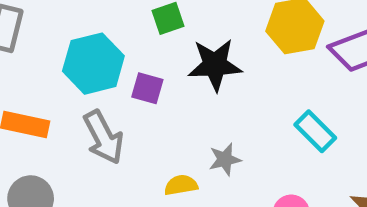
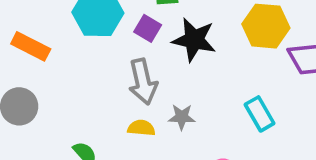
purple square: (147, 88) -> (148, 28), moved
gray arrow: (104, 137) -> (143, 82), moved

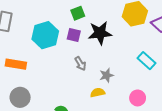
gray arrow: (143, 82) -> (80, 64), size x0.6
yellow semicircle: (141, 128) -> (98, 93), moved

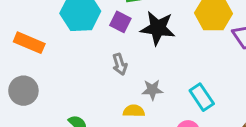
cyan rectangle: (147, 61) -> (202, 97), moved

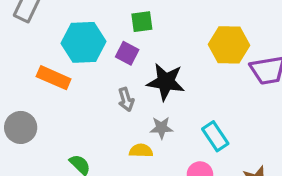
black star: (158, 28) -> (166, 82), moved
orange rectangle: (29, 43) -> (54, 78), moved

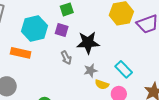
yellow semicircle: (141, 151) -> (102, 84), moved, turned -152

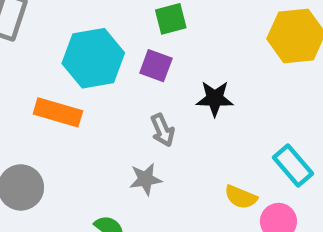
black star: (88, 43) -> (215, 98), size x0.7
gray star: (91, 70) -> (145, 179), moved

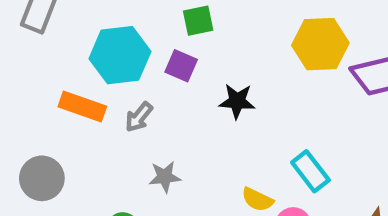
gray arrow: (162, 130) -> (139, 117), moved, turned 60

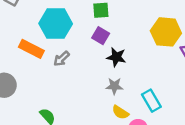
purple square: (181, 66) -> (101, 36), moved
gray star: (165, 177) -> (114, 86), moved

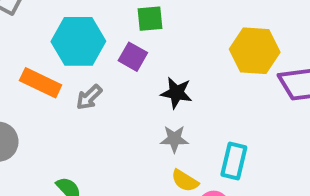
purple square: (101, 36) -> (133, 57), moved
cyan rectangle: (151, 101) -> (234, 161), turned 45

